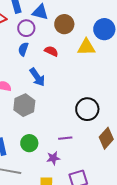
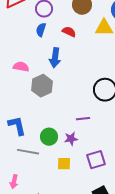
blue arrow: (37, 77) -> (55, 58), turned 42
green circle: (29, 143) -> (49, 137), moved

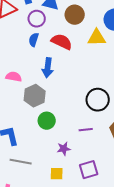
red semicircle: (69, 32) -> (62, 42), size x1.5
purple line: (83, 119) -> (86, 130), moved
green circle: (49, 137) -> (47, 121), moved

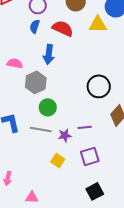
purple line: (86, 130) -> (85, 127), moved
gray line: (21, 162) -> (41, 129), moved
yellow square: (57, 174) -> (58, 160), turned 32

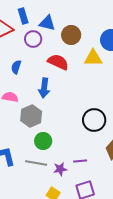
blue semicircle: (35, 26) -> (16, 67), moved

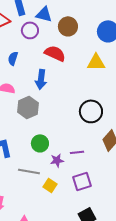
yellow triangle: (93, 58) -> (96, 62), moved
green circle: (43, 141) -> (40, 143), moved
gray line: (36, 163) -> (29, 171), moved

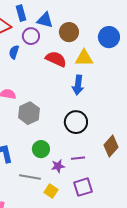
blue semicircle: (13, 58) -> (14, 52), moved
yellow triangle: (96, 62) -> (84, 58), moved
blue arrow: (41, 79) -> (78, 85), moved
black circle: (91, 111) -> (76, 122), moved

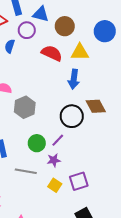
brown diamond: (111, 146) -> (96, 106), moved, turned -70
purple line: (78, 158) -> (58, 140), moved, turned -40
yellow square: (51, 191) -> (55, 185), moved

